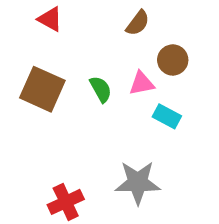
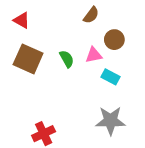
red triangle: (50, 19) -> (22, 20), moved
gray star: (138, 183) -> (110, 121), moved

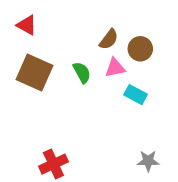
brown semicircle: (91, 15) -> (109, 39), moved
gray star: (110, 121) -> (148, 161), moved, size x0.6

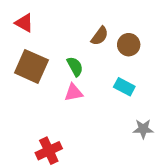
pink triangle: (115, 68) -> (74, 93), moved
gray star: (148, 161) -> (143, 129), moved

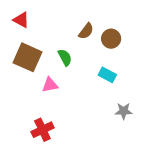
pink triangle: (74, 93) -> (50, 85), moved

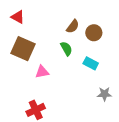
green semicircle: (65, 57) -> (66, 49), moved

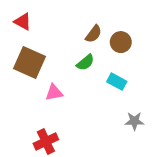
green semicircle: (66, 49) -> (85, 63), turned 80

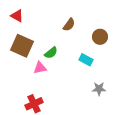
brown circle: (121, 42) -> (100, 37), moved
green semicircle: (85, 63) -> (51, 53), moved

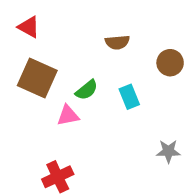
brown semicircle: (69, 25) -> (117, 42), turned 48
cyan rectangle: (86, 60) -> (129, 97), moved, turned 40

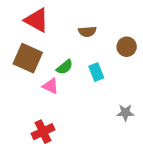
red triangle: (29, 27) -> (37, 20), moved, size x1.5
pink triangle: (68, 115) -> (51, 86), turned 36

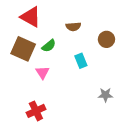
green semicircle: (65, 67) -> (49, 46), moved
pink triangle: (51, 86) -> (42, 72), turned 32

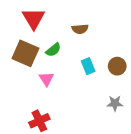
red triangle: (31, 17) -> (34, 18), turned 30
brown circle: (106, 39) -> (117, 66), moved

